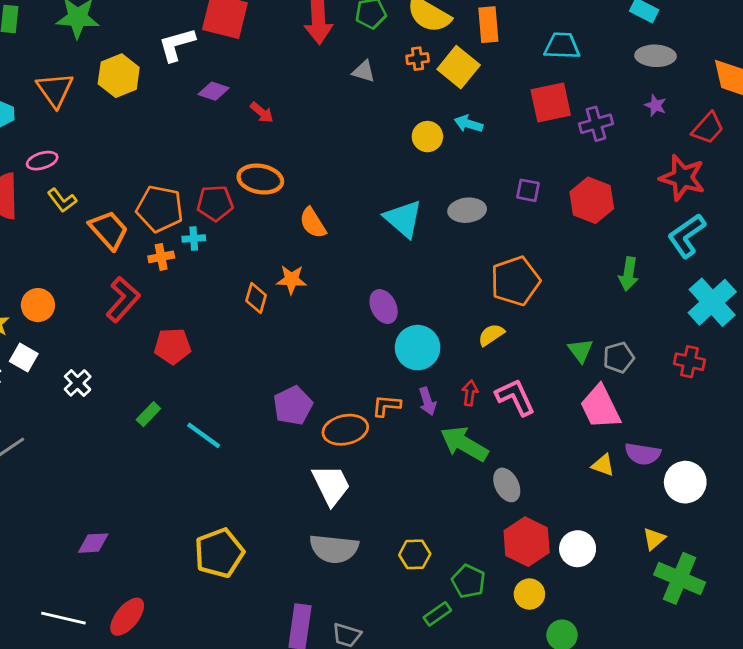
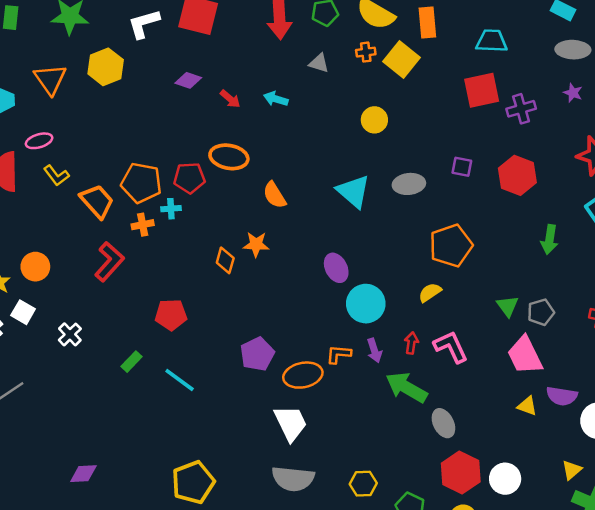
white L-shape: (177, 44) -> (144, 24), moved
cyan arrow: (469, 124) -> (276, 99), moved
red pentagon: (172, 346) -> (171, 315), moved

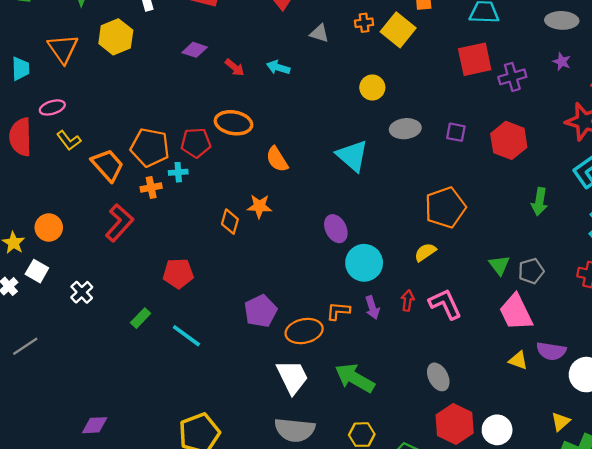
gray ellipse: (409, 184) -> (405, 129), moved
green arrow: (406, 387) -> (355, 378), moved

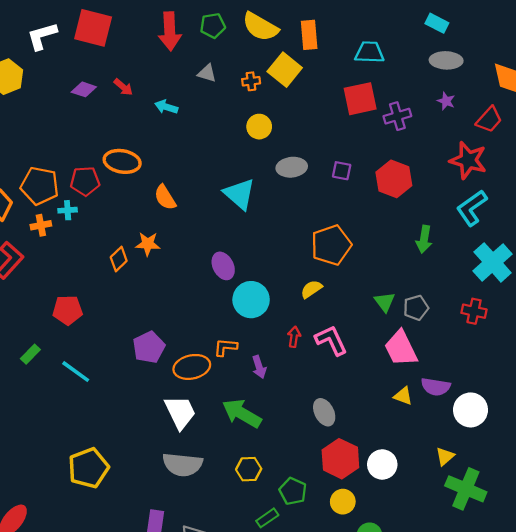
orange cross: (364, 23) -> (251, 81), moved
red arrow: (235, 67) -> (123, 87), moved
orange diamond: (230, 222) -> (119, 259), turned 30
purple arrow: (372, 307) -> (259, 367), moved

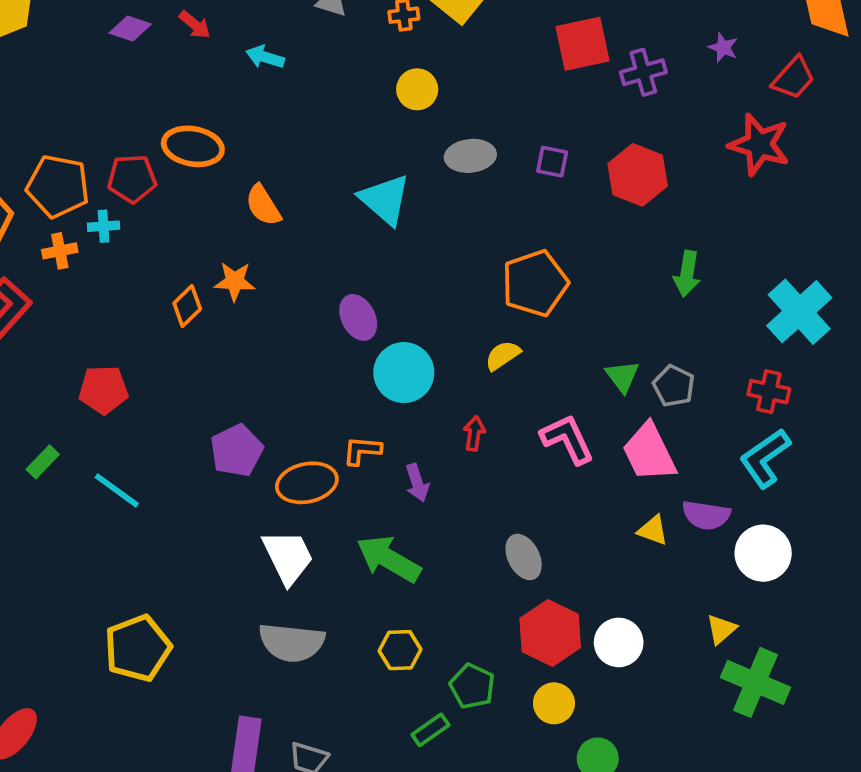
cyan L-shape: (472, 208) -> (765, 458), moved
gray pentagon: (416, 308) -> (674, 386), turned -30
pink L-shape: (331, 340) -> (567, 439), moved

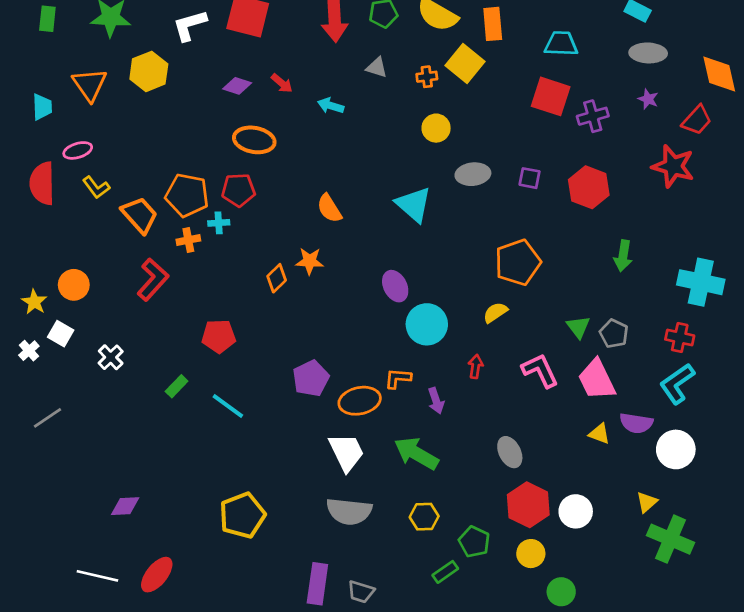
red square: (583, 44) -> (551, 96), turned 30
orange ellipse: (193, 146) -> (254, 140), moved
cyan cross: (799, 312) -> (701, 282), turned -36

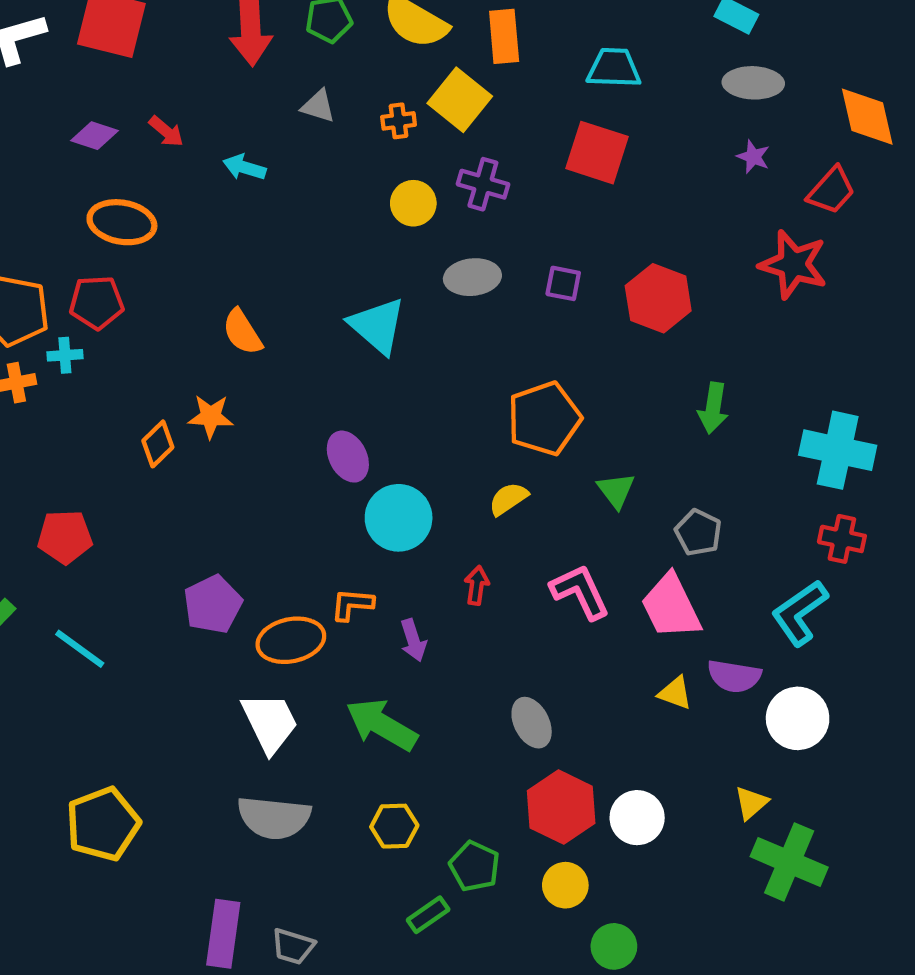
purple cross: (593, 116) -> (483, 184), moved, turned 32
green triangle: (578, 327) -> (616, 490), moved
red cross: (680, 337) -> (842, 539), moved

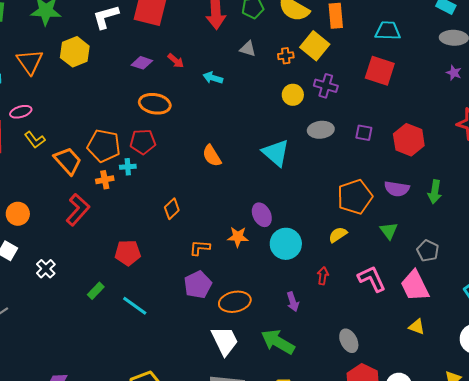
orange star: (211, 416) -> (238, 237), moved
orange L-shape: (352, 604) -> (200, 248), moved
purple semicircle: (734, 676) -> (397, 189), moved

